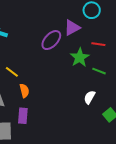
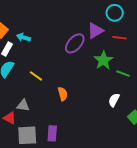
red line: (98, 44) -> (120, 38), moved
orange semicircle: (24, 91) -> (63, 94), moved
purple rectangle: (23, 116) -> (52, 133), moved

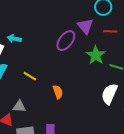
purple triangle: (95, 31) -> (85, 26), turned -36
white semicircle: (114, 100) -> (109, 94), size x1.5

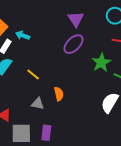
purple triangle: (85, 26) -> (76, 19), moved
gray triangle: (19, 106) -> (38, 104), moved

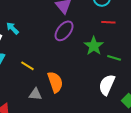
cyan arrow: (23, 35) -> (12, 28), turned 32
orange semicircle: (59, 94) -> (55, 82), size x1.5

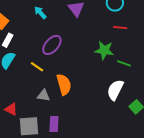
cyan arrow: (12, 28) -> (40, 13), moved
purple ellipse: (64, 31) -> (52, 45), moved
green star: (94, 46) -> (104, 50), turned -30

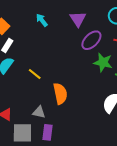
purple ellipse: (52, 45) -> (91, 40), moved
gray triangle: (43, 95) -> (39, 112), moved

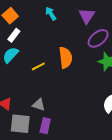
yellow line: (35, 74) -> (38, 66), turned -72
orange semicircle: (60, 94) -> (66, 58), moved

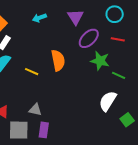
cyan arrow: (51, 14) -> (39, 18), turned -72
yellow line: (38, 66) -> (32, 72), turned 56

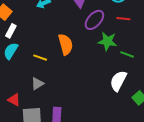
gray triangle: (35, 110) -> (37, 84), moved, turned -40

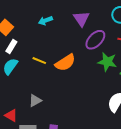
orange semicircle: (66, 44) -> (65, 63), turned 70
yellow line: (40, 58) -> (39, 61), moved

